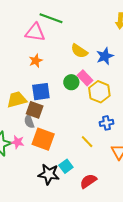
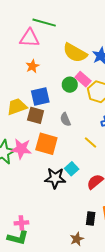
yellow semicircle: (79, 51) -> (75, 53), size x1.4
gray semicircle: (29, 121) -> (65, 119), moved
pink star: (18, 142) -> (21, 149), size x1.5

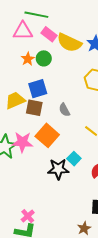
pink rectangle: (83, 79) -> (49, 34), moved
green circle: (70, 85) -> (44, 58), moved
orange square: (46, 144) -> (47, 135), turned 30
pink cross: (21, 223) -> (28, 216), turned -32

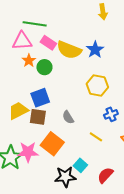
orange star: (28, 59) -> (29, 61), moved

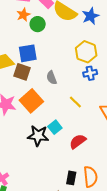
blue cross: (111, 114) -> (90, 73), moved

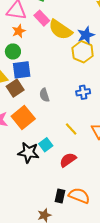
green circle: (38, 24) -> (13, 51), moved
yellow hexagon: (86, 52) -> (83, 52), moved
brown square: (22, 72) -> (15, 88), turned 36
yellow line: (75, 102) -> (71, 129), moved
orange semicircle: (90, 177) -> (79, 196), turned -65

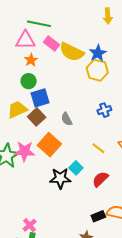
black rectangle: (60, 196) -> (98, 216), turned 64

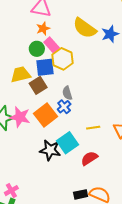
pink rectangle: (51, 43) -> (52, 45), moved
yellow hexagon: (97, 70) -> (63, 59), moved
blue cross: (104, 110) -> (64, 107), moved, turned -32
yellow line: (98, 148) -> (93, 128), turned -56
cyan square: (76, 168) -> (67, 143), size x1.5

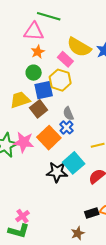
pink rectangle: (52, 45) -> (65, 59), moved

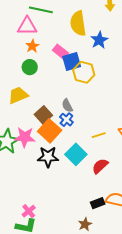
yellow semicircle: (79, 47) -> (78, 23), moved, turned 55
yellow hexagon: (60, 80) -> (84, 72), moved
blue square: (44, 90) -> (72, 61), moved
brown square: (39, 109) -> (43, 115), moved
black star: (57, 172) -> (48, 157), moved

